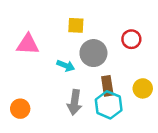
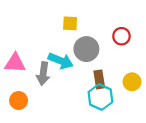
pink triangle: (28, 44) -> (15, 63), moved
cyan arrow: (66, 66) -> (61, 61), size x1.5
gray arrow: (75, 102) -> (43, 74), moved

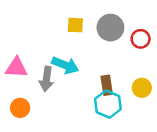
red circle: (121, 36) -> (141, 39), moved
gray circle: (86, 49) -> (110, 28), moved

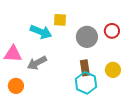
gray circle: (110, 28) -> (87, 37), moved
cyan arrow: (65, 65) -> (41, 32), moved
gray arrow: (46, 79) -> (37, 63), turned 54

